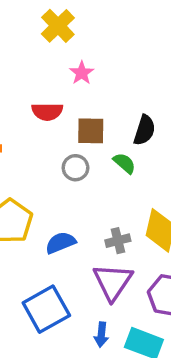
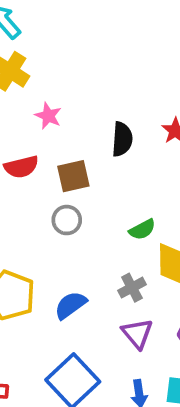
black semicircle: (145, 130) -> (122, 139), moved
green semicircle: (124, 163) -> (142, 229), moved, turned 125
purple triangle: (113, 282) -> (137, 334), size x0.7

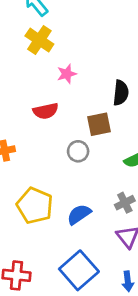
pink star: (48, 116) -> (67, 74), turned 30
brown square: (73, 176) -> (99, 124), moved

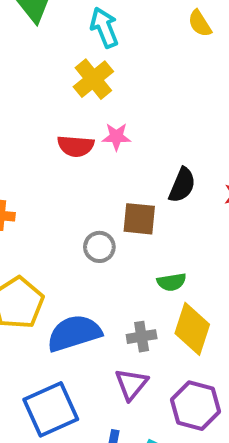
red semicircle: (46, 111) -> (76, 146), moved
blue semicircle: (79, 214) -> (74, 333), size x1.5

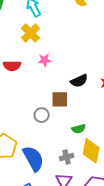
red semicircle: (76, 146) -> (12, 66), moved
black semicircle: (182, 185) -> (79, 81), turned 48
blue semicircle: (74, 333) -> (33, 159), turned 84

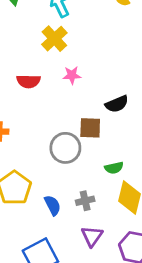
gray circle: (42, 115) -> (65, 148), size x1.5
gray cross: (67, 157) -> (85, 201), moved
blue semicircle: (33, 159) -> (53, 205), size x0.6

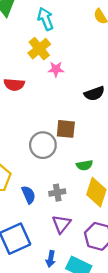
pink star: (72, 75) -> (56, 69), moved
black semicircle: (117, 104) -> (94, 94), moved

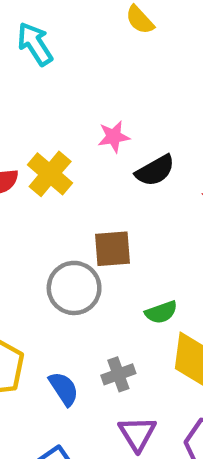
yellow cross: (39, 49) -> (50, 174), moved
pink star: (56, 69) -> (114, 137), moved

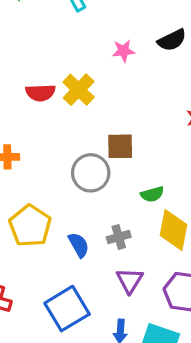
pink star: (114, 137) -> (123, 51), moved
black semicircle: (155, 171) -> (172, 40), moved

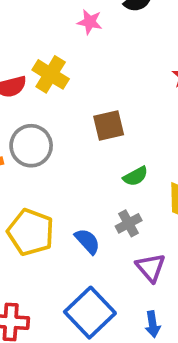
pink star: (123, 51) -> (90, 22), turned 30
gray circle: (91, 173) -> (31, 146), moved
green semicircle: (152, 194) -> (135, 176), moved

